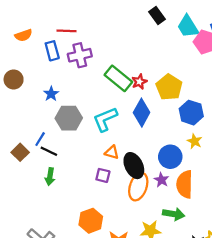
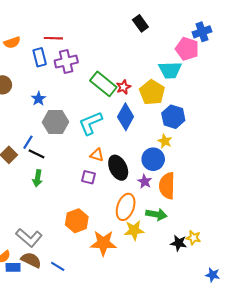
cyan trapezoid: (188, 27) -> (170, 70), moved, turned -60
yellow star: (195, 141) -> (165, 141), moved
orange ellipse: (138, 187) -> (126, 207), moved

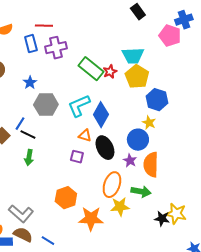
black rectangle: (140, 23) -> (138, 12), moved
cyan trapezoid: (170, 70) -> (133, 56), moved
blue diamond: (126, 117) -> (101, 115), moved
yellow star: (193, 238) -> (176, 214), size x1.5

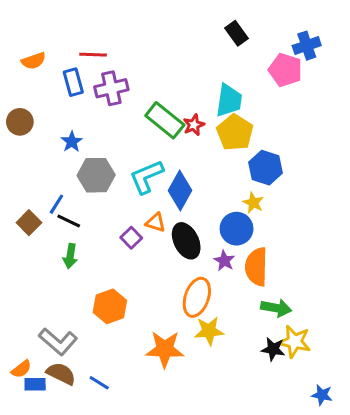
cyan trapezoid: (133, 56) -> (229, 100), turned -80
purple square: (77, 157) -> (131, 238), moved, turned 32
green arrow: (141, 192) -> (276, 308), moved
orange hexagon: (66, 198) -> (110, 306), moved

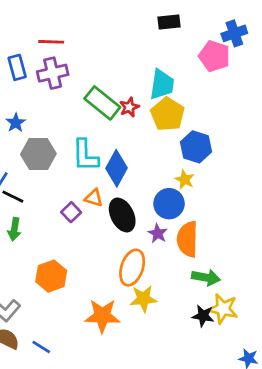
black rectangle: (237, 33) -> (169, 22), turned -60
red line: (93, 55) -> (51, 42), moved
cyan L-shape: (146, 177) -> (85, 155), turned -68

